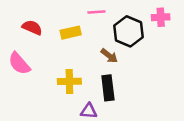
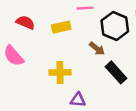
black rectangle: (108, 88) -> (116, 72), moved, turned -35

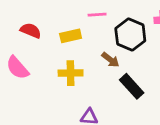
yellow cross: (60, 72) -> (71, 73), moved

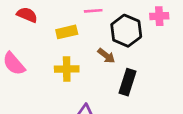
red semicircle: (31, 31) -> (27, 15), moved
black rectangle: (132, 86) -> (128, 82), turned 60

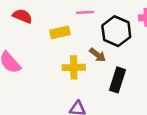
yellow cross: (67, 69) -> (74, 67), moved

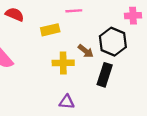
black hexagon: (116, 31) -> (113, 42), moved

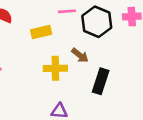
black hexagon: (113, 42) -> (97, 22), moved

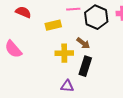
black rectangle: (101, 81) -> (85, 66), moved

